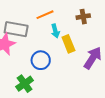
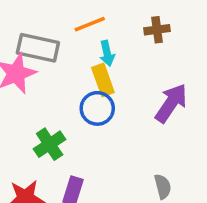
yellow rectangle: (68, 44) -> (103, 80), moved
blue circle: (41, 60) -> (97, 108), moved

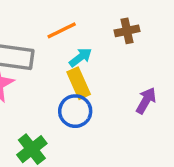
cyan arrow: (107, 53) -> (80, 57), turned -110
purple arrow: (171, 103) -> (146, 101), size x0.7

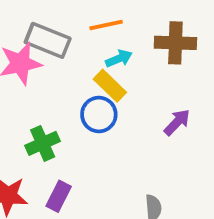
brown cross: (127, 31) -> (175, 43), size x1.5
yellow rectangle: (79, 83) -> (110, 86), turned -36

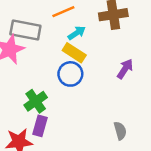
purple rectangle: (59, 196) -> (40, 126), moved

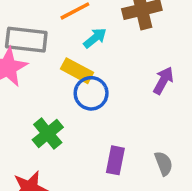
yellow rectangle: (74, 53) -> (77, 71), moved
purple rectangle: (40, 126) -> (115, 160), moved

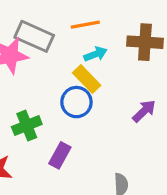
yellow rectangle: (77, 71) -> (87, 79), moved
purple rectangle: (115, 160) -> (60, 155), moved

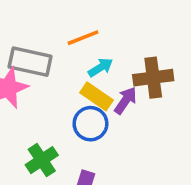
brown cross: (145, 42) -> (153, 78), moved
purple arrow: (144, 111) -> (125, 100), moved

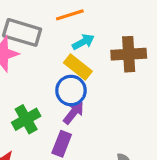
purple arrow: (125, 100) -> (74, 113), moved

